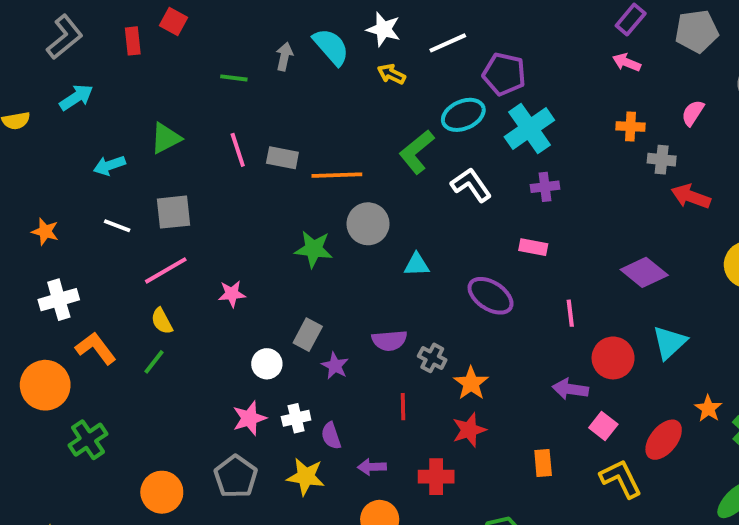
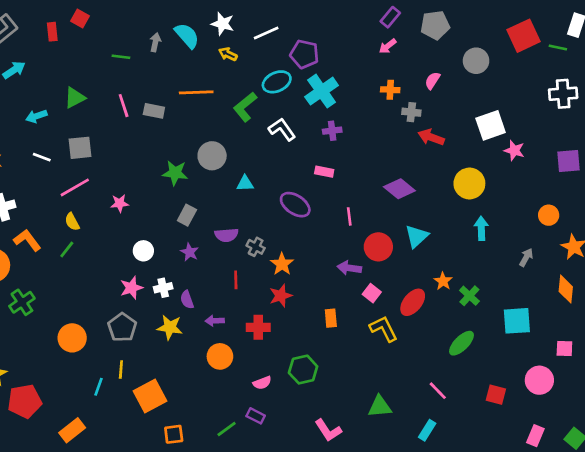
pink arrow: (627, 62) -> (388, 46), turned -60
orange line: (337, 175) -> (196, 92), moved
gray rectangle: (308, 335) -> (187, 215), moved

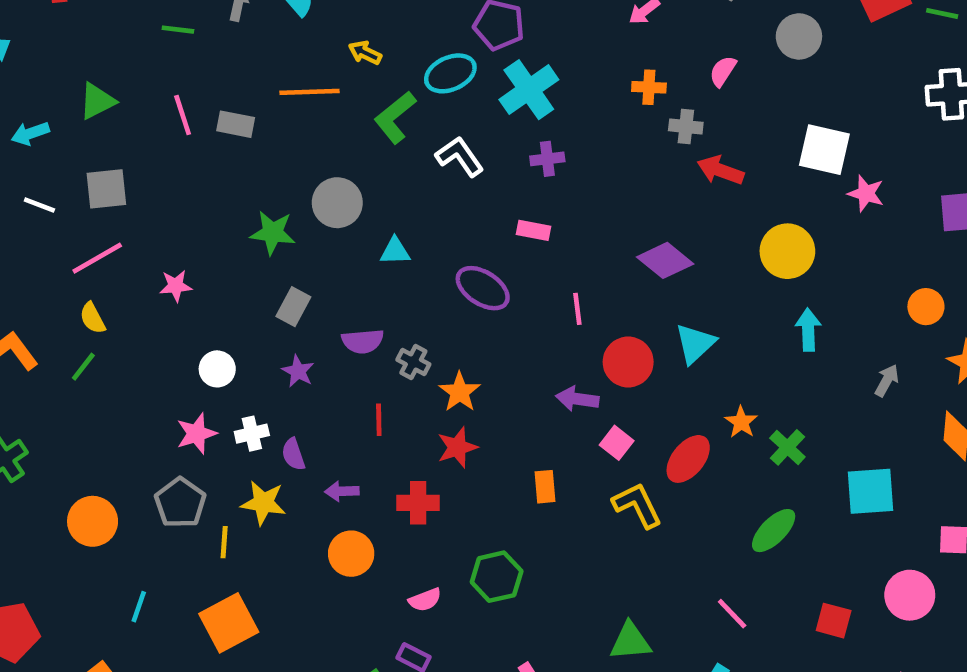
yellow arrow: (228, 54) -> (365, 53), moved
white square: (491, 125) -> (824, 150), turned 32
yellow line: (121, 370) -> (224, 542), moved

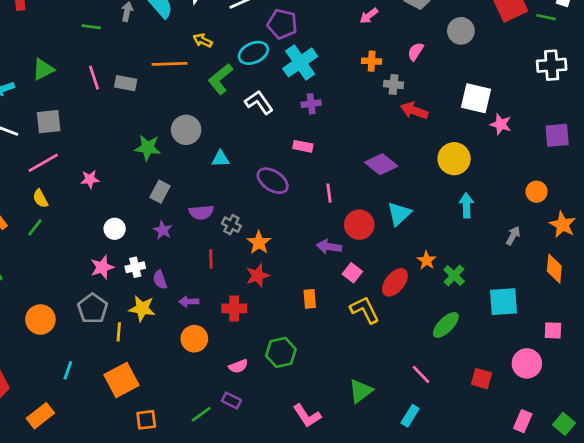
green triangle: (630, 641) -> (361, 391), turned -32

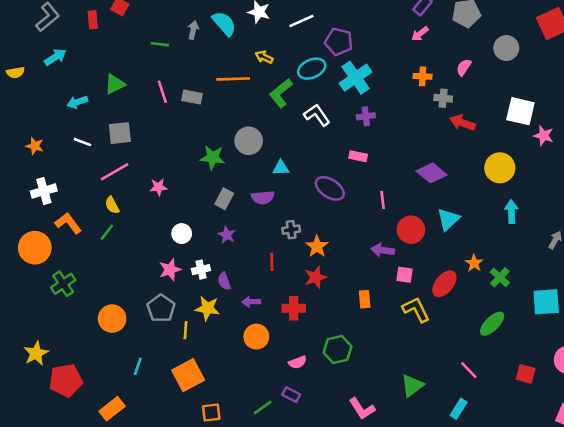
purple semicircle: (201, 212) -> (263, 197), moved
gray cross: (231, 225) -> (291, 230), turned -36
pink square: (352, 273) -> (404, 275), turned -30

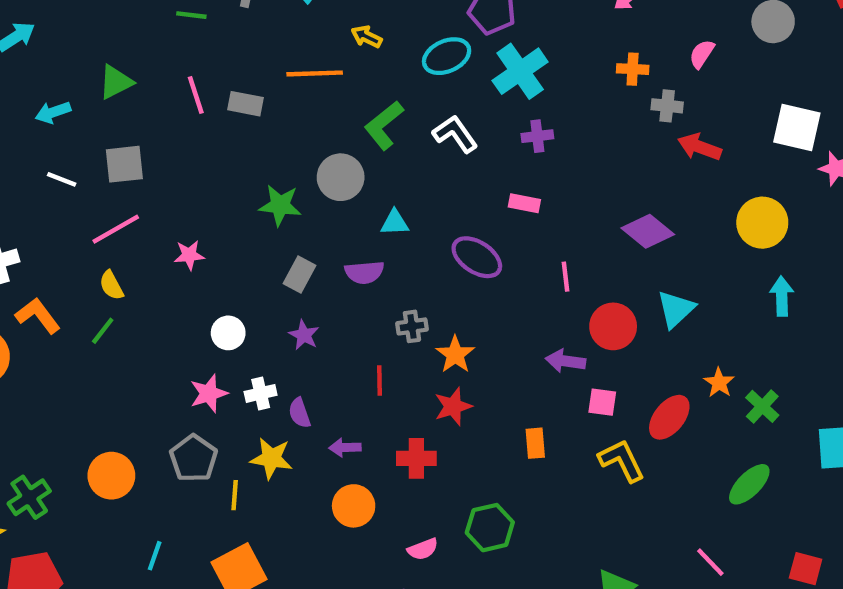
green L-shape: (281, 93) -> (384, 125), moved
green cross: (63, 284) -> (29, 497), moved

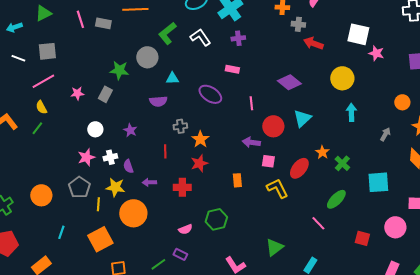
gray rectangle: (300, 275) -> (105, 94), moved
orange circle: (354, 506) -> (133, 213), moved, size x1.4
pink line: (710, 562) -> (318, 223), moved

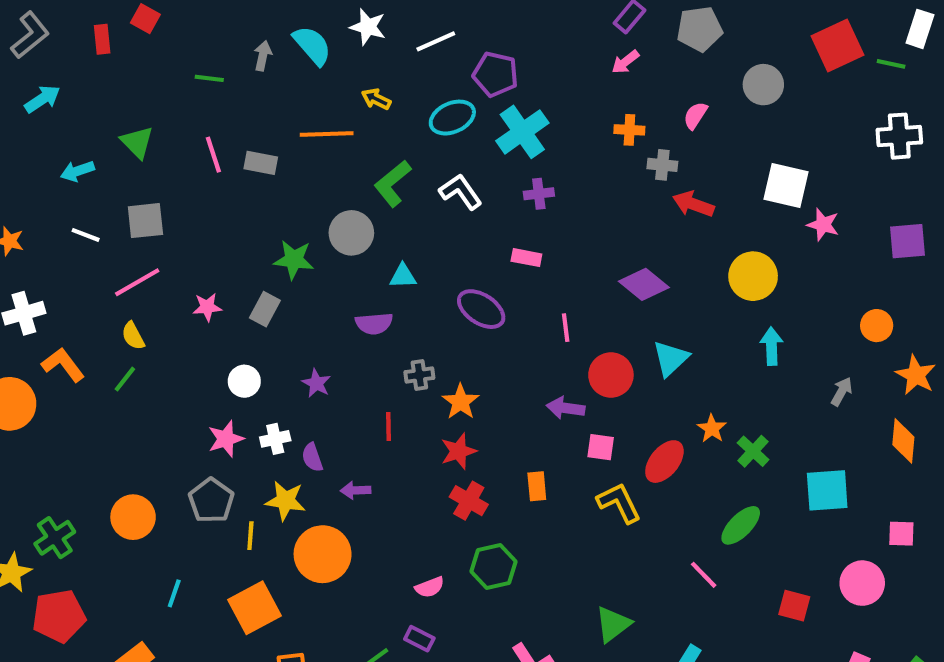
green triangle: (43, 13) -> (137, 142), turned -48
red cross: (182, 187) -> (469, 501), moved, turned 30

